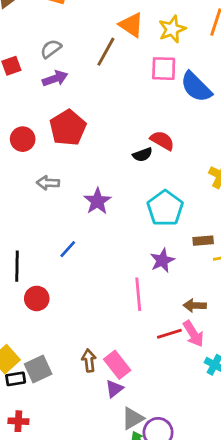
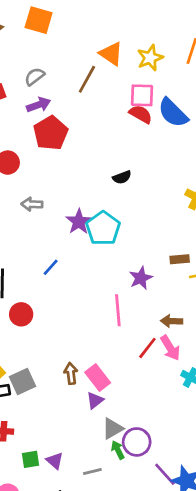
red pentagon: (68, 128) -> (51, 133), moved
red semicircle: (162, 141) -> (141, 114), moved
cyan pentagon: (165, 208) -> (103, 228), moved
red line: (169, 334) -> (147, 348), turned -35

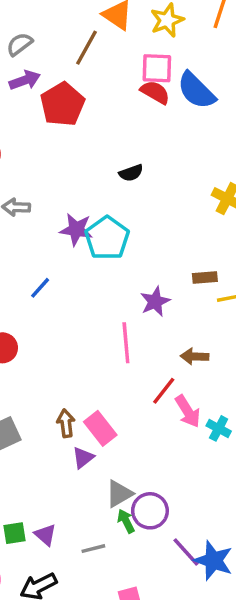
red pentagon: (51, 133) -> (62, 104), moved
purple star: (79, 222) -> (76, 229), turned -30
pink arrow: (170, 348) -> (188, 411), moved
purple triangle: (95, 400) -> (83, 458), moved

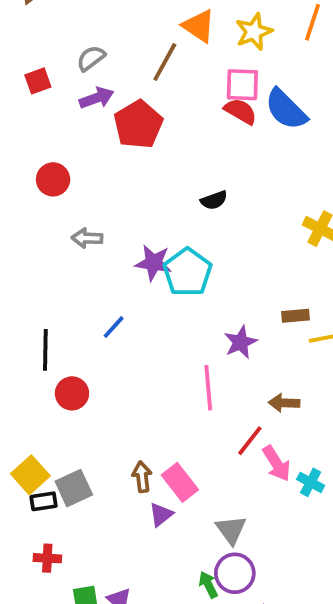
gray triangle: (119, 494) -> (231, 530), moved, turned -36

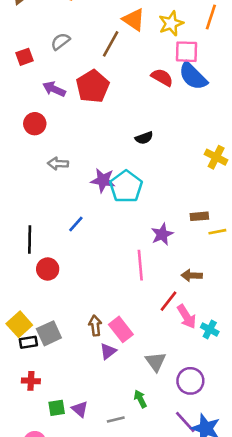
pink square: (242, 85) -> (187, 52), moved
purple arrow: (97, 98) -> (54, 89), moved, turned -135
purple circle: (235, 573) -> (190, 381), moved

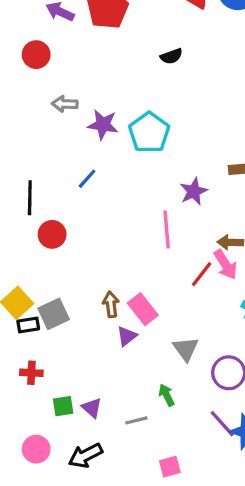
black semicircle: (144, 138) -> (171, 56), moved
purple star: (103, 180) -> (103, 125), moved
pink arrow: (187, 317) -> (225, 265), moved

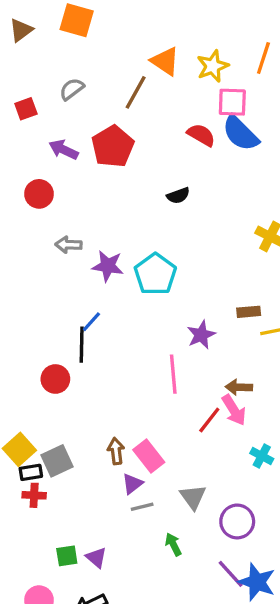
black line: (30, 198) -> (82, 345), moved
red cross: (31, 373) -> (34, 495), moved
gray line: (136, 420) -> (142, 507), moved

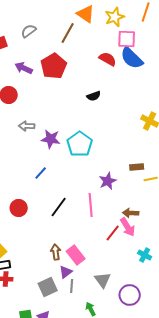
black line: (82, 345) -> (59, 207), moved, turned 35
gray square: (57, 461) -> (48, 287), moved
gray line: (142, 507) -> (72, 286), turned -72

